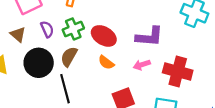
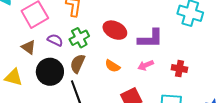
purple semicircle: (47, 29) -> (55, 40), turned -35
red ellipse: (104, 36) -> (115, 30), moved
red cross: (178, 71) -> (179, 69), size x0.6

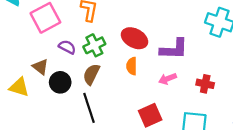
brown triangle: (29, 47) -> (40, 67), moved
orange semicircle: (112, 66) -> (132, 66), moved, turned 56
black circle: (50, 72) -> (60, 82), size x0.7

